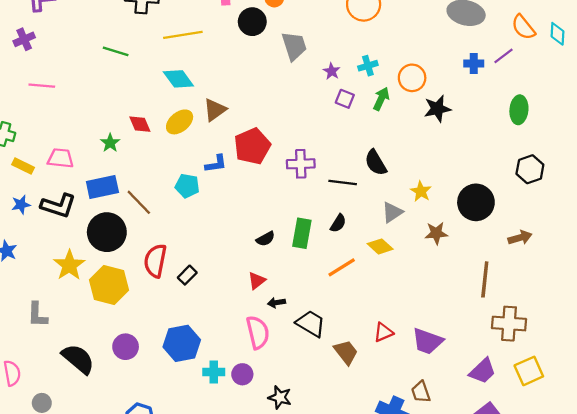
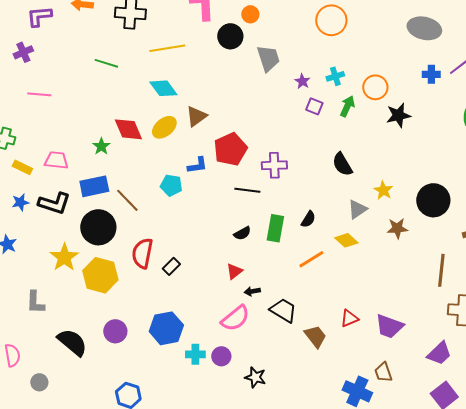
red diamond: (140, 124) -> (128, 129), size x1.4
black line: (343, 183) -> (247, 190), moved
pink semicircle: (258, 332) -> (235, 318), turned 64

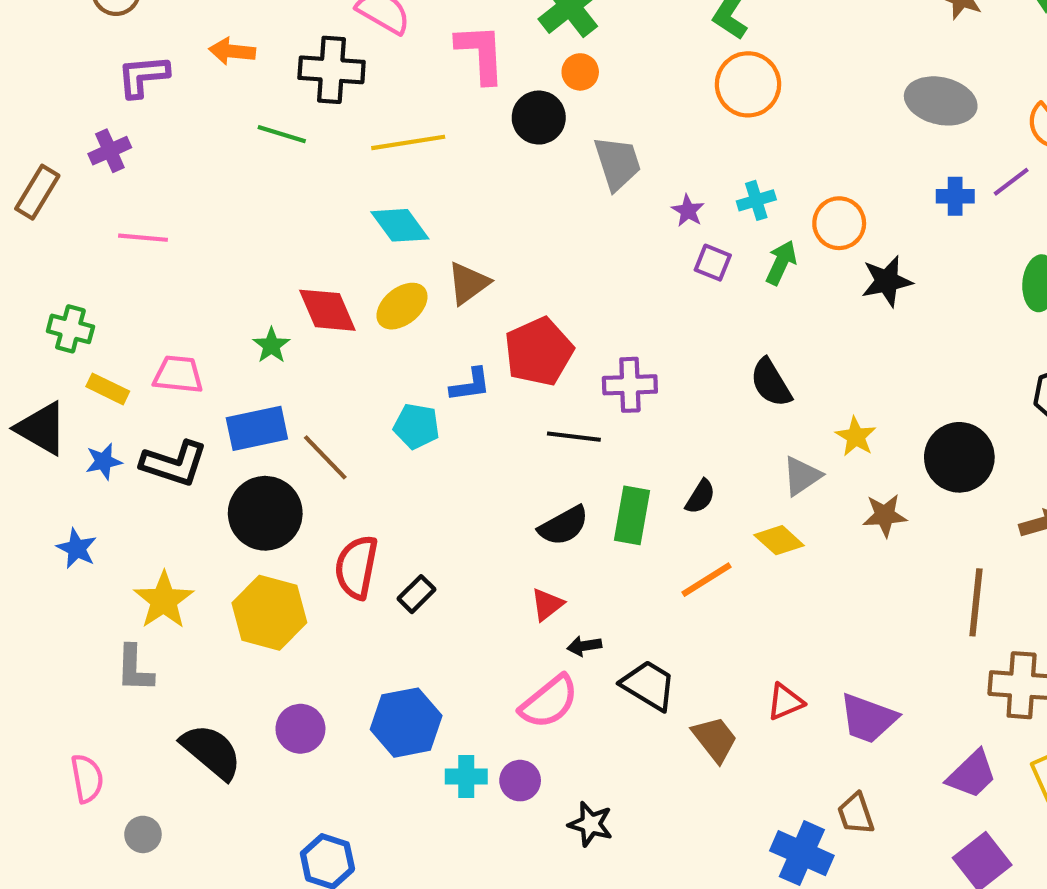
green line: (106, 63) -> (282, 134), moved
black semicircle: (242, 233) -> (564, 526), size x1.4
yellow star: (64, 257) -> (164, 600), moved

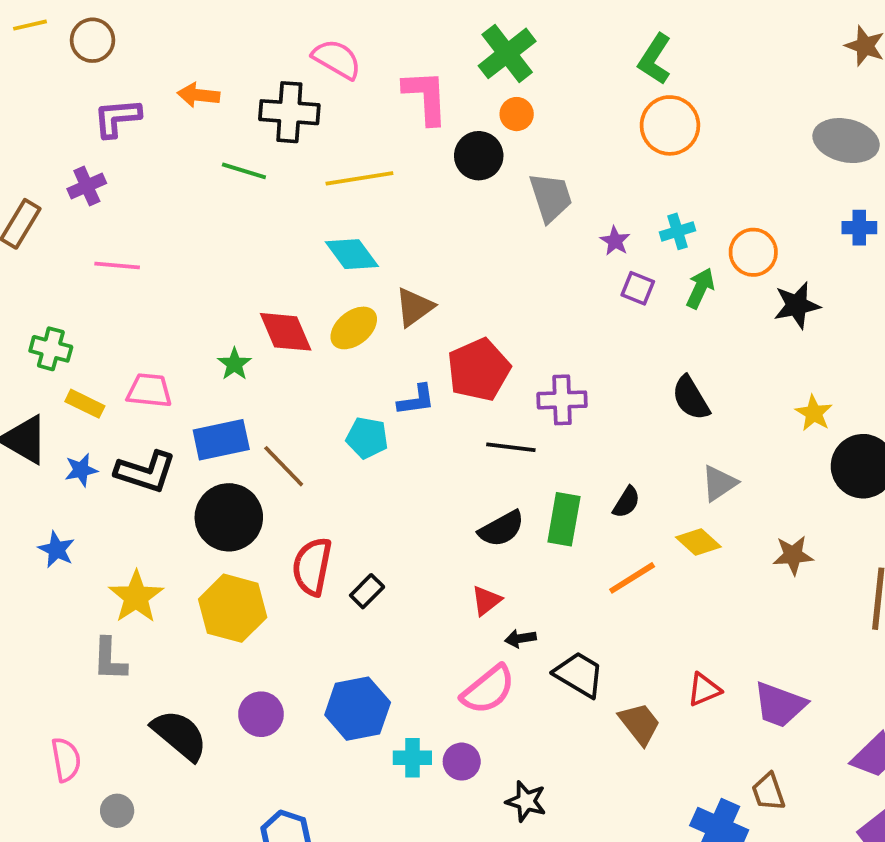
yellow star: (856, 437) -> (814, 413), moved
brown star: (885, 515) -> (793, 555), moved

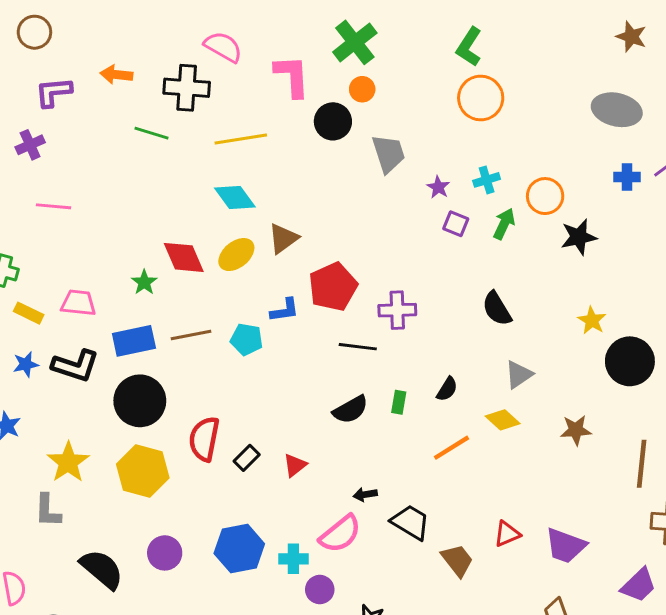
brown line: (284, 466) -> (191, 335), moved, turned -57
green rectangle: (564, 519) -> (399, 402), size x0.6
red triangle: (486, 601) -> (295, 465), moved
cyan cross: (412, 758) -> (293, 559), moved

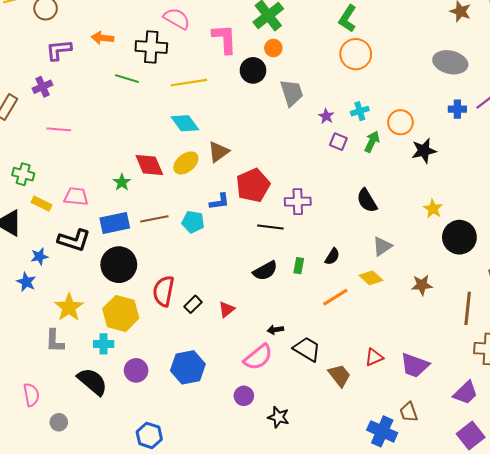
blue star: (26, 364) -> (39, 257), moved
cyan cross: (293, 559) -> (104, 344), moved

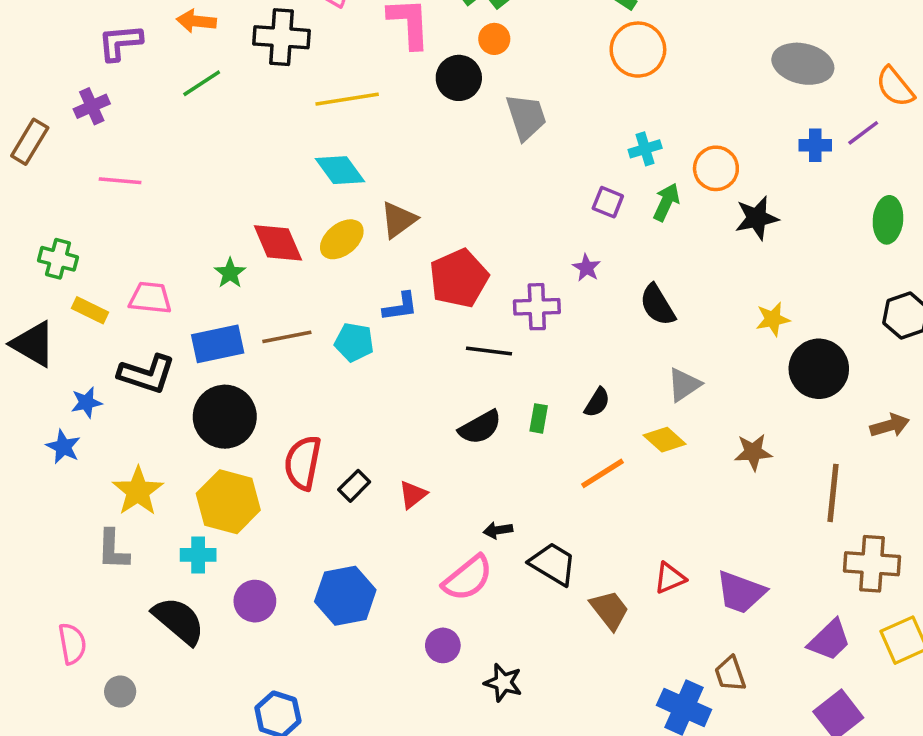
green line: (127, 79) -> (202, 83), moved, turned -50
purple star: (326, 116) -> (587, 268), moved
yellow star: (433, 209) -> (773, 319), turned 30

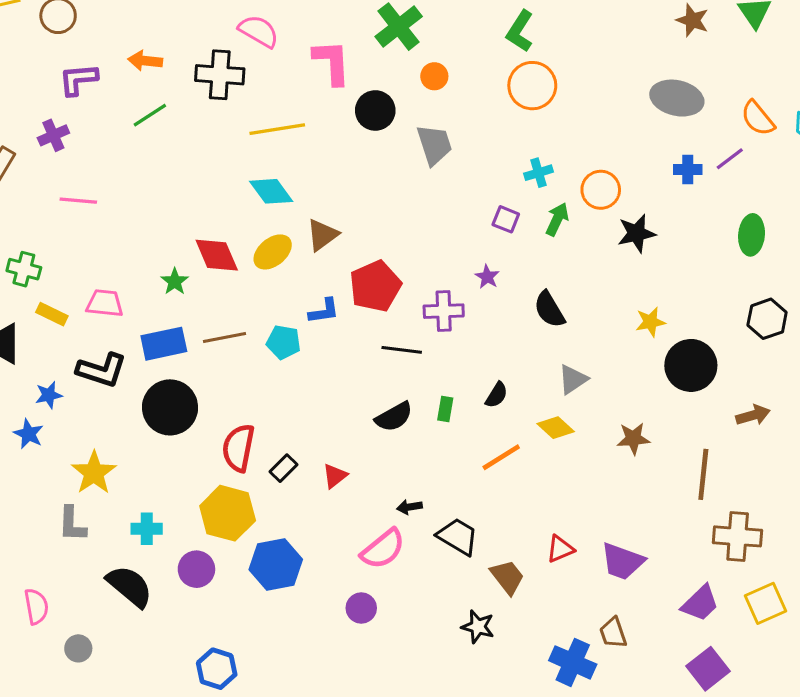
orange circle: (494, 39) -> (434, 76), moved
yellow hexagon: (228, 502) -> (228, 513), moved
black star: (503, 683) -> (478, 627), moved

